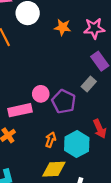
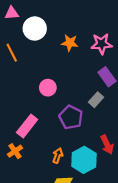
pink circle: (41, 94) -> (48, 88), moved
pink rectangle: (20, 110) -> (27, 126), turned -40

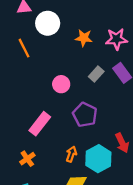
gray rectangle: (96, 100) -> (96, 74), moved
orange cross: (15, 151) -> (27, 159), moved

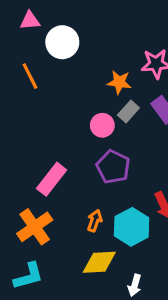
orange star: (84, 38) -> (119, 82), moved
pink circle: (61, 84) -> (102, 125), moved
orange cross: (27, 159) -> (35, 227), size x1.6

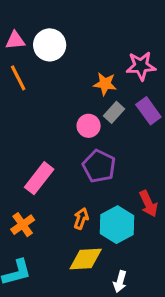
pink triangle: (30, 21) -> (15, 40), moved
orange cross: (35, 227) -> (23, 225), size x0.7

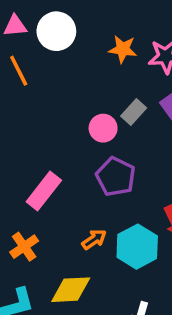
orange star: (105, 84) -> (123, 49), moved
orange arrow: (81, 219) -> (94, 239), turned 36
yellow diamond: (86, 259) -> (71, 290), moved

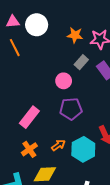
gray rectangle: (134, 112) -> (81, 62), moved
purple pentagon: (116, 177) -> (71, 109), turned -30
orange cross: (24, 247) -> (29, 149), moved

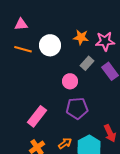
white circle: (37, 25) -> (50, 45), moved
orange line: (15, 48) -> (23, 49), turned -48

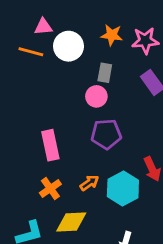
pink triangle: (21, 24) -> (43, 27), moved
gray rectangle: (87, 63) -> (105, 73), moved, turned -32
pink rectangle: (37, 116) -> (50, 145), turned -50

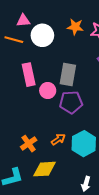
gray rectangle: (105, 73) -> (68, 75), moved, size x1.5
pink circle: (96, 96) -> (48, 90), moved
pink rectangle: (50, 145) -> (29, 75), moved

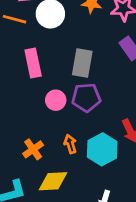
pink circle: (48, 90) -> (56, 100), moved
orange arrow: (58, 139) -> (70, 144), turned -72

